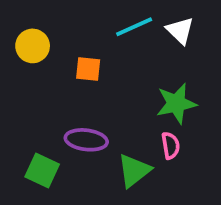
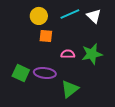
yellow circle: (33, 46) -> (39, 16), moved
pink semicircle: (171, 146) -> (68, 54), moved, turned -80
green square: (42, 171) -> (21, 73), moved

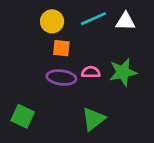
white triangle: (94, 16) -> (126, 21), turned -42
green square: (21, 73) -> (23, 116), moved
purple ellipse: (45, 73) -> (61, 77), moved

